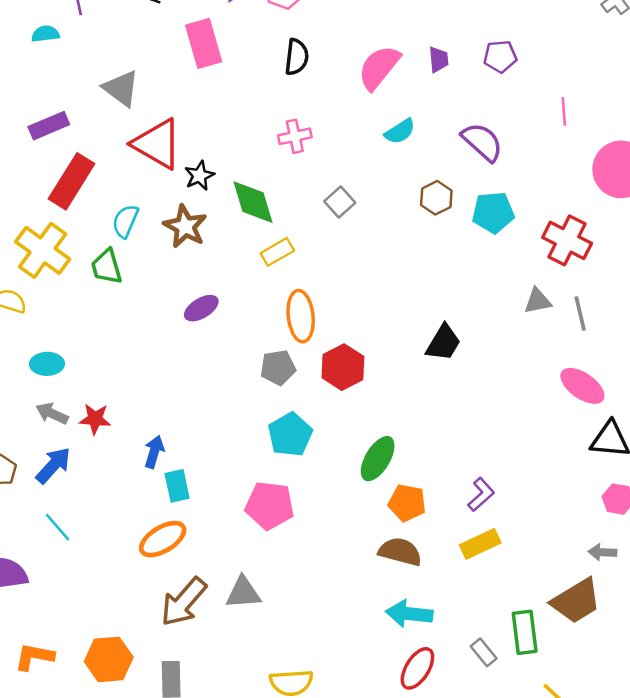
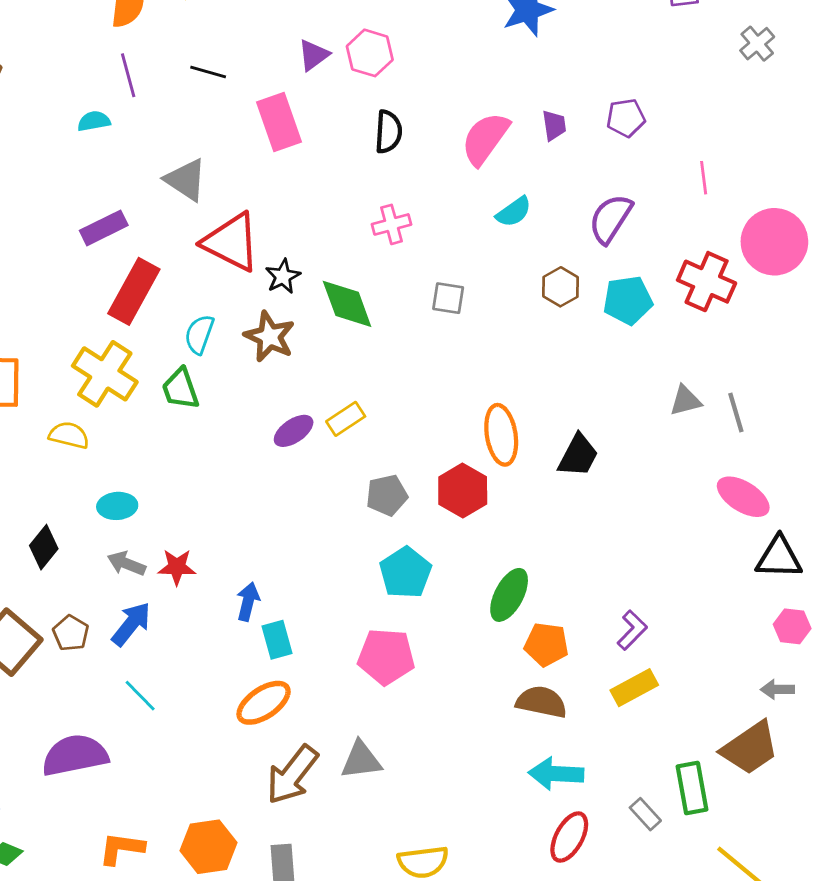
purple semicircle: (482, 142) -> (610, 219), turned -96
gray square: (340, 202) -> (448, 298), turned -36
red cross: (567, 240) -> (707, 282), moved
yellow rectangle: (277, 252) -> (346, 419), moved
orange ellipse: (301, 316) -> (501, 435), moved

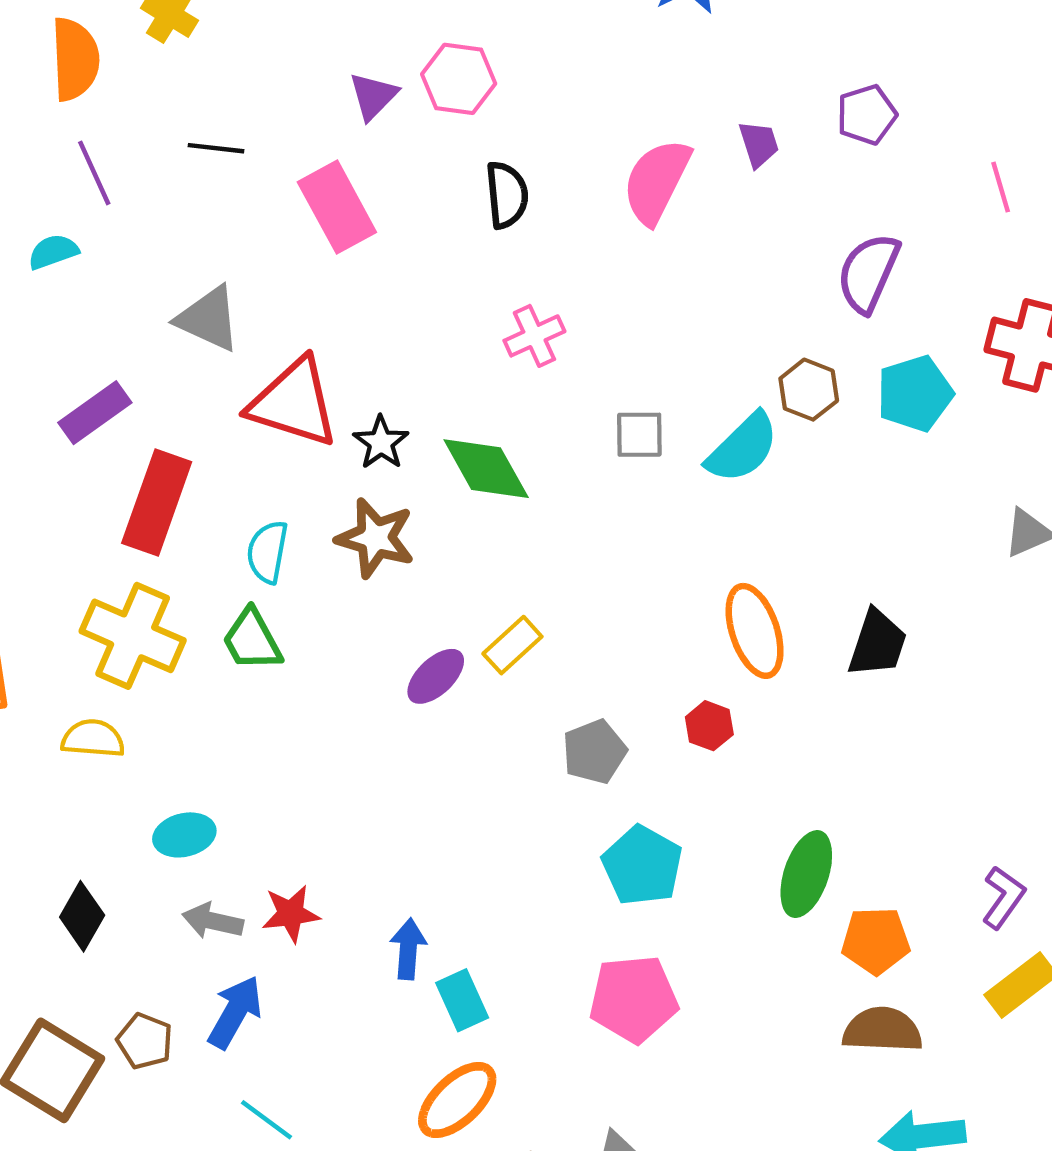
cyan semicircle: (514, 212) -> (743, 448), moved, size x1.4
red hexagon: (463, 491) -> (709, 726), size x0.6

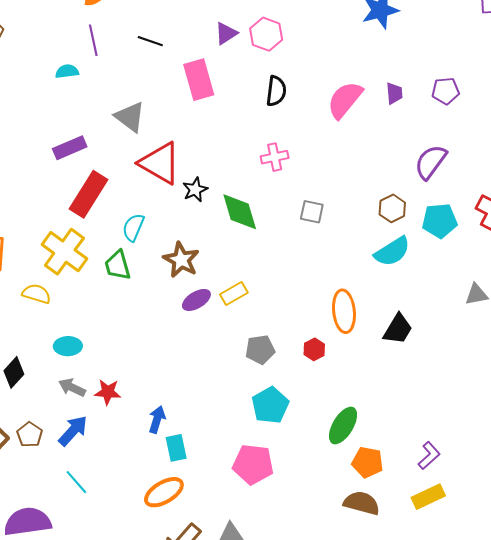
cyan semicircle: (743, 448) -> (392, 252), moved
brown star: (375, 538) -> (181, 260), moved

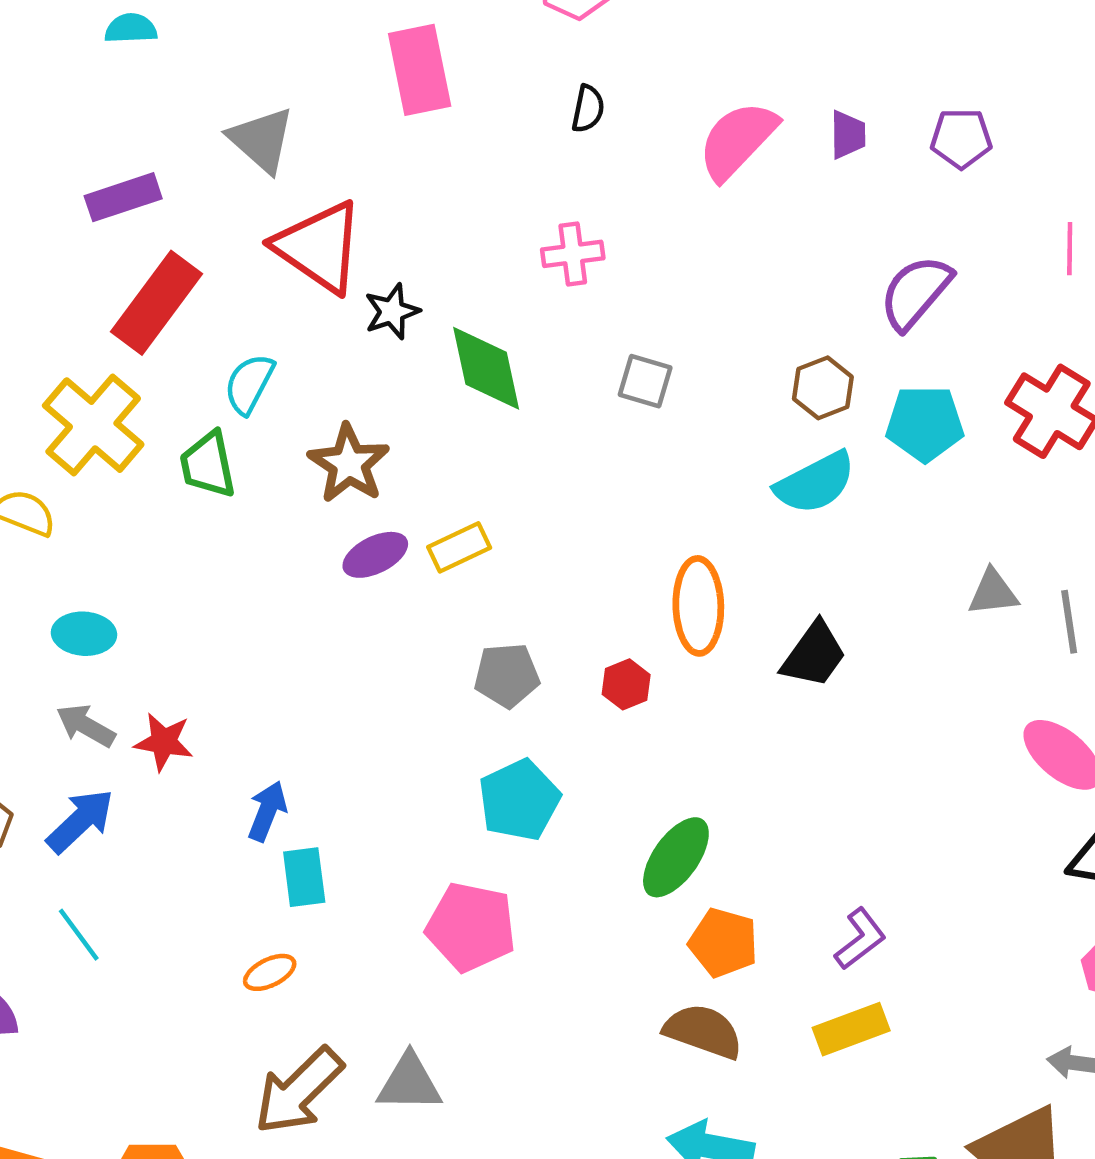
black semicircle: (276, 91) -> (588, 109), size x0.7
orange ellipse: (164, 492) -> (270, 972), size x0.6

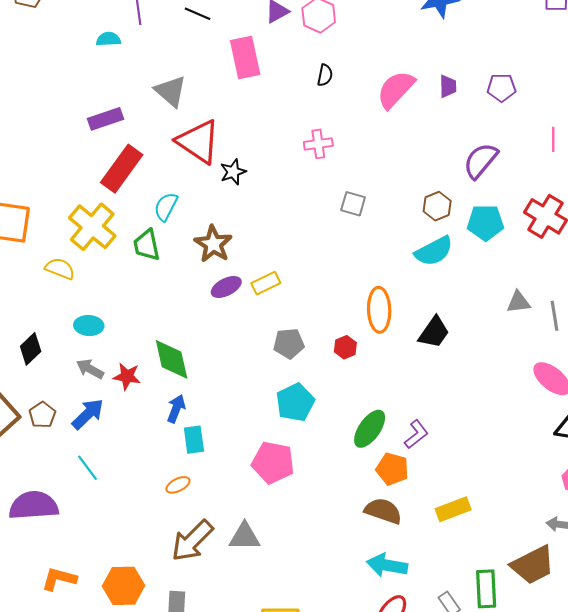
green diamond: (486, 368) -> (172, 359), moved
purple L-shape: (860, 939) -> (416, 434), moved

